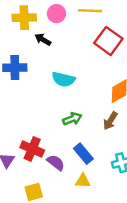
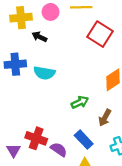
cyan semicircle: (63, 79) -> (44, 73), moved
green arrow: (72, 119) -> (80, 102), moved
brown arrow: (110, 121) -> (105, 118), moved

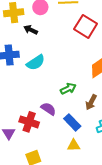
cyan semicircle: (44, 73) -> (36, 62), turned -42
purple semicircle: (59, 149) -> (48, 109), moved

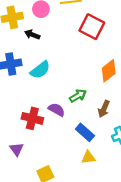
purple semicircle: (48, 109) -> (57, 110), moved
red cross: (29, 122) -> (32, 118), moved

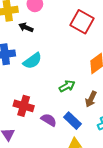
purple semicircle: (57, 110) -> (49, 120), moved

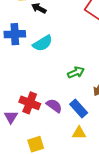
red cross: (24, 106) -> (30, 103), moved

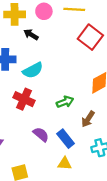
red cross: (30, 103) -> (24, 99), moved

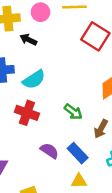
green arrow: (65, 102) -> (73, 112), turned 63

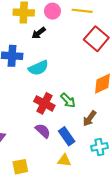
black arrow: (28, 40) -> (39, 33), turned -72
red cross: (27, 113) -> (44, 103), moved

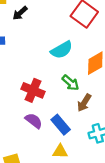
cyan semicircle: (38, 68) -> (62, 50), moved
green arrow: (68, 100) -> (70, 83), moved

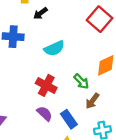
cyan semicircle: (62, 50) -> (54, 48), moved

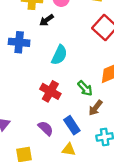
cyan semicircle: (54, 48) -> (59, 55), turned -42
purple semicircle: (44, 114) -> (46, 128), moved

